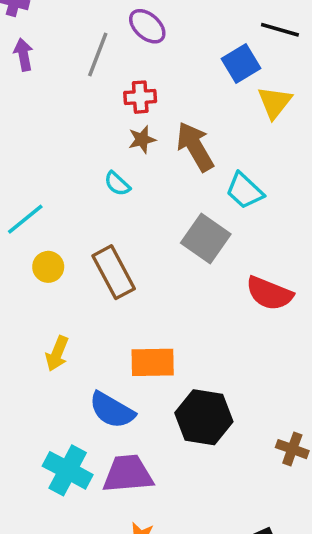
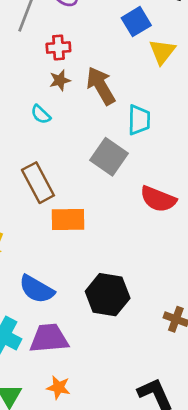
cyan trapezoid: (245, 191) -> (139, 120), turned -132
orange rectangle: (153, 362) -> (68, 220), moved

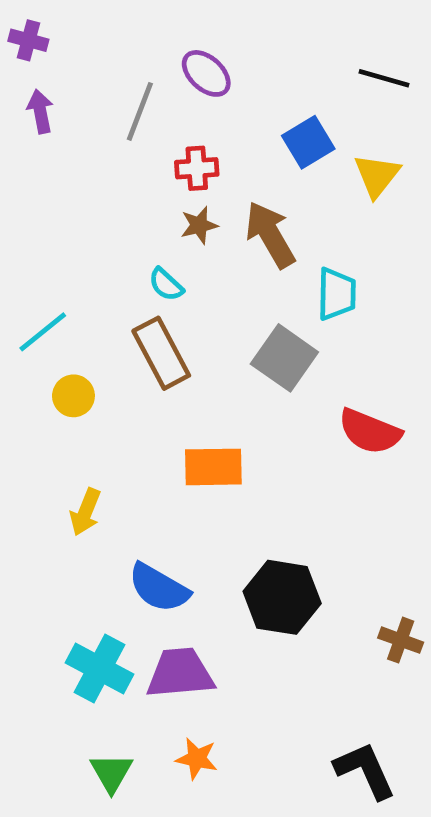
blue square: (136, 22) -> (308, 142), moved
brown rectangle: (38, 183) -> (161, 353), moved

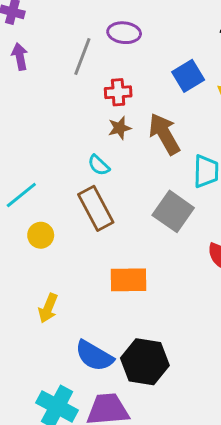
purple ellipse: (206, 73) -> (124, 33), turned -36
black hexagon: (282, 597) -> (145, 362), moved

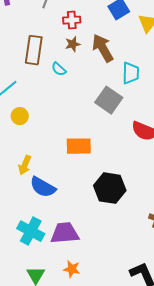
brown rectangle: (96, 208) -> (34, 50), moved, turned 36
blue semicircle: (94, 356) -> (43, 187), moved
black hexagon: (145, 362) -> (110, 188), moved

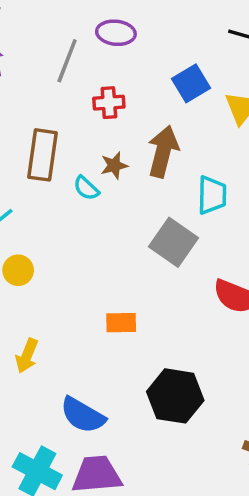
brown star: (73, 44) -> (114, 165), moved
brown arrow: (103, 48) -> (163, 151), turned 44
orange rectangle: (79, 146) -> (121, 323), size x0.7
blue semicircle: (43, 187) -> (83, 415), moved

